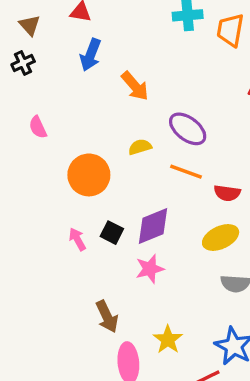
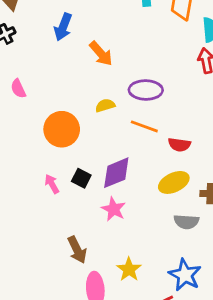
purple ellipse: (188, 129) -> (146, 90), turned -36
pink star: (150, 269) -> (114, 209), turned -30

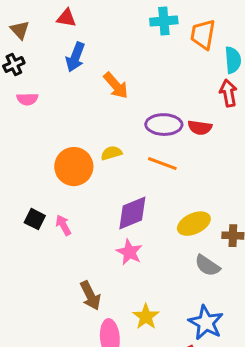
pink semicircle: (18, 89) -> (27, 99), moved, turned -66
yellow semicircle: (105, 105) -> (111, 153), moved
red semicircle: (179, 145) -> (200, 128), moved
black square: (81, 178) -> (35, 219), moved
gray semicircle: (186, 222) -> (207, 266), turned 30

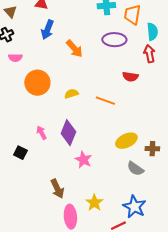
purple ellipse: (164, 125) -> (114, 40), moved
orange circle: (74, 167) -> (37, 83), moved
purple diamond: (132, 213) -> (68, 133), moved, turned -45
black square: (35, 219) -> (20, 153), moved
pink arrow: (63, 225) -> (41, 133), moved

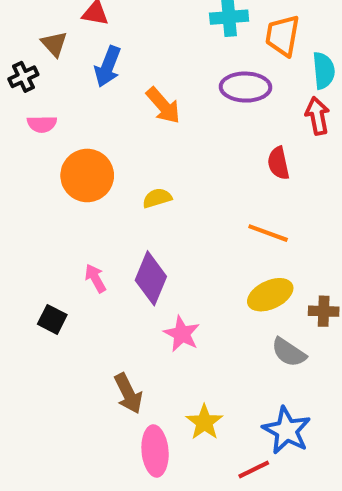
brown triangle: (10, 12) -> (54, 44), moved
red semicircle: (130, 77) -> (278, 163), turned 70
orange line: (105, 101) -> (268, 233), moved

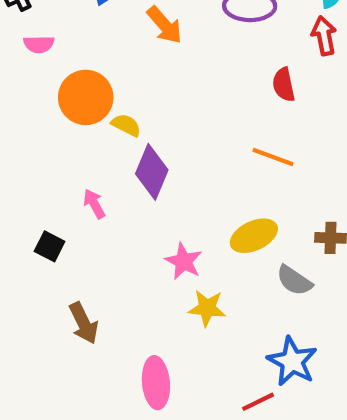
yellow semicircle: (157, 198) -> (126, 125), moved, turned 44
purple diamond: (151, 278) -> (152, 172), moved
yellow ellipse: (270, 295) -> (254, 236), moved
brown arrow: (128, 393) -> (84, 323), moved
yellow star: (204, 422) -> (207, 308), moved, turned -30

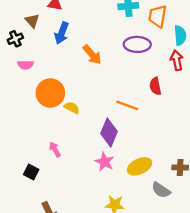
orange line: (273, 157) -> (127, 105), moved
purple diamond: (152, 172) -> (109, 132), moved
pink star: (184, 261) -> (105, 162), moved

